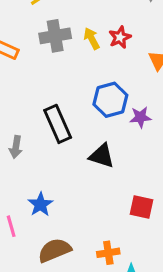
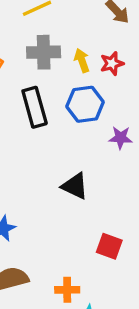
blue hexagon: (110, 100) -> (85, 104), moved
purple star: (140, 117) -> (121, 138), moved
black rectangle: (58, 124) -> (35, 107), moved

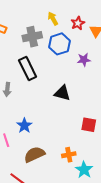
gray cross: (44, 52) -> (32, 37), moved
red star: (112, 63) -> (78, 23), moved
black rectangle: (35, 107) -> (28, 69), moved

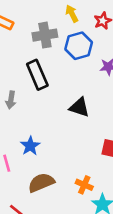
orange cross: (69, 155) -> (84, 185), turned 32

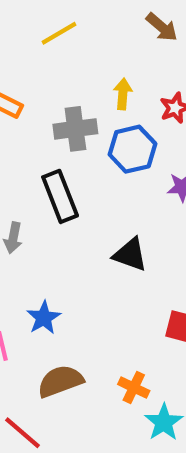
yellow arrow: (72, 14) -> (123, 94), turned 30

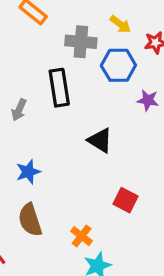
yellow arrow: (123, 94) -> (120, 24), turned 110
brown semicircle: (60, 381) -> (30, 220), turned -100

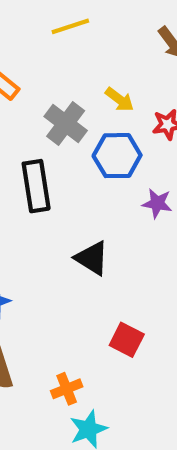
gray cross: (81, 42) -> (66, 123), turned 32
orange cross: (82, 236) -> (67, 389), turned 30

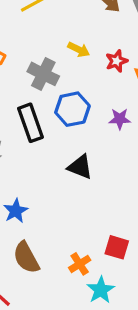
blue hexagon: (117, 156) -> (72, 109), moved
red square: (127, 340) -> (117, 247), moved

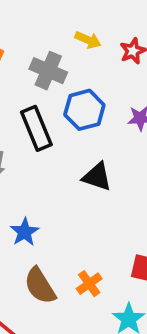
orange cross: (80, 264) -> (89, 284), moved

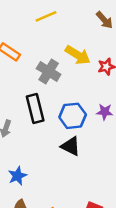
yellow arrow: (88, 40) -> (78, 55), size x1.5
blue hexagon: (84, 110) -> (73, 116), moved

